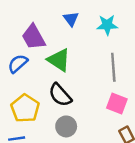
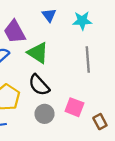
pink square: (117, 103) -> (74, 107), moved

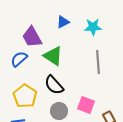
blue triangle: (49, 15) -> (63, 22), turned 40

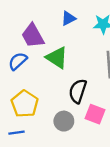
black semicircle: (54, 85) -> (78, 91), moved, turned 60

